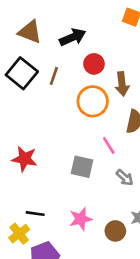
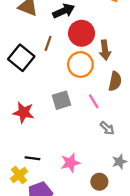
red circle: (94, 64) -> (82, 33), size x1.5
black square: (22, 73) -> (21, 58), moved
gray square: (82, 167) -> (61, 100), moved, turned -30
brown circle: (115, 231) -> (99, 182), moved

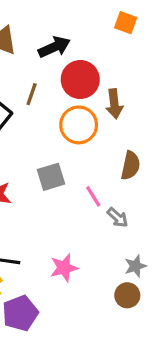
brown semicircle: (115, 81) -> (131, 165), moved
pink line: (94, 101) -> (93, 196), moved
brown circle: (99, 182) -> (127, 295), moved

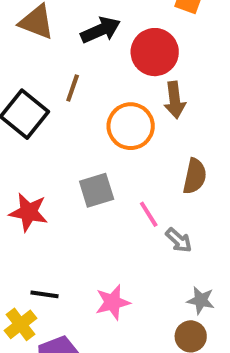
red circle: (80, 80) -> (155, 52), moved
gray star: (135, 266) -> (201, 300), turned 30

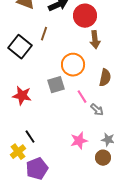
orange circle: (131, 126) -> (73, 65), moved
black line: (45, 294) -> (30, 137), turned 48
pink star: (113, 302) -> (79, 141), moved

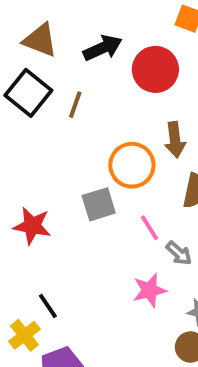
brown arrow: (95, 40) -> (175, 140), moved
black square: (20, 47) -> (28, 93), moved
pink star: (79, 141) -> (150, 290), moved

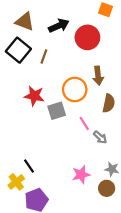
red star: (32, 226) -> (34, 96), moved
pink star: (150, 290) -> (81, 175), moved

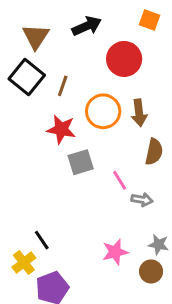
brown triangle: (25, 21) -> (36, 36), turned 42
black arrow: (59, 26) -> (87, 26), moved
orange circle: (75, 89) -> (103, 111), moved
red star: (34, 96) -> (61, 129), moved
gray arrow: (100, 137) -> (142, 200), turned -32

